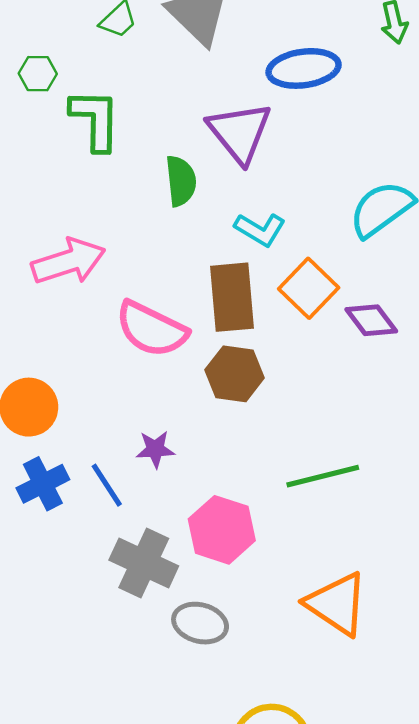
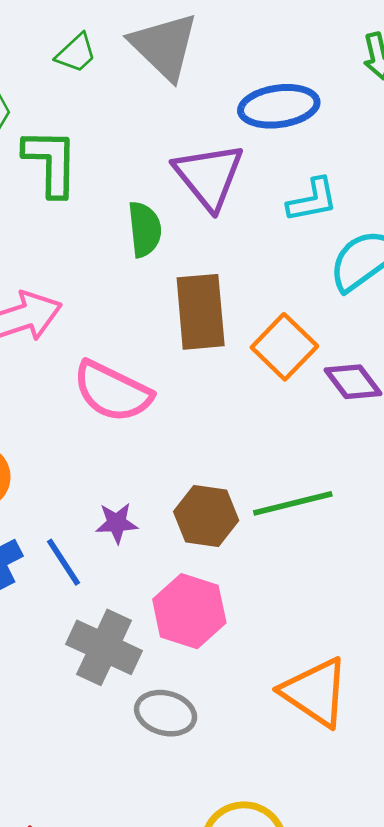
cyan L-shape: (260, 229) -> (312, 200), moved, turned -42
brown rectangle: (232, 297) -> (201, 312), moved
brown hexagon: (235, 374) -> (206, 516), moved
green line: (323, 476) -> (293, 503), moved

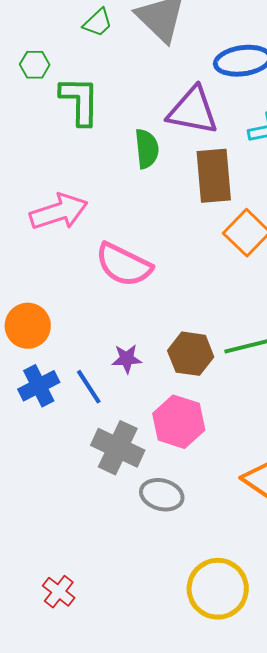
purple triangle: (209, 176) -> (193, 111), turned -40
brown rectangle: (201, 312) -> (214, 176), moved

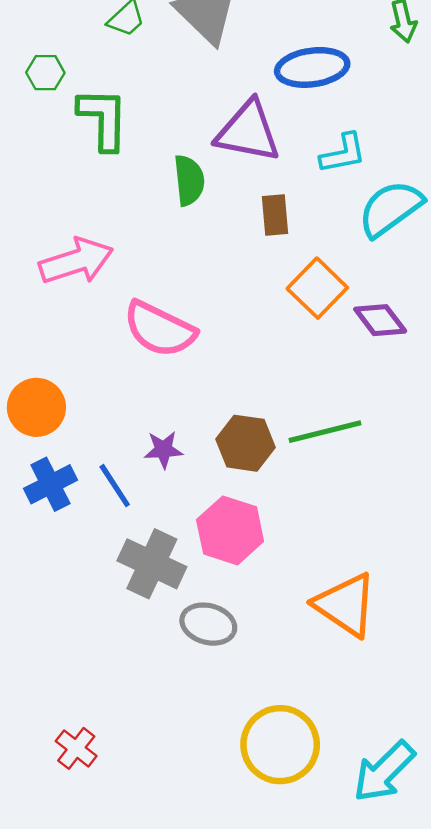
brown rectangle: (214, 176) -> (275, 215), size x0.6

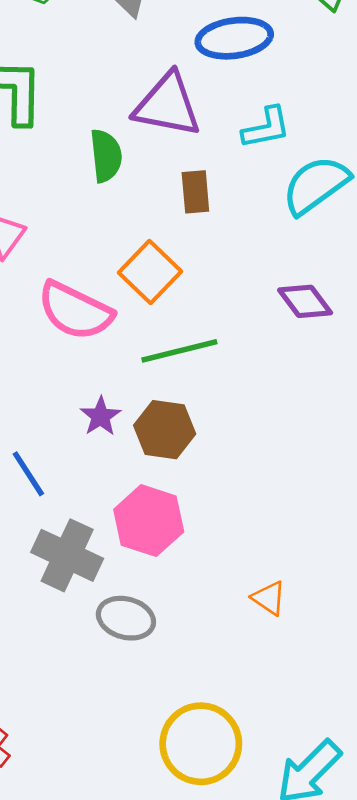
orange square: (317, 288) -> (150, 272), moved
green line: (325, 432) -> (179, 351), moved
purple star: (163, 450) -> (101, 416), moved, turned -30
orange triangle: (346, 605) -> (269, 598), size x0.5

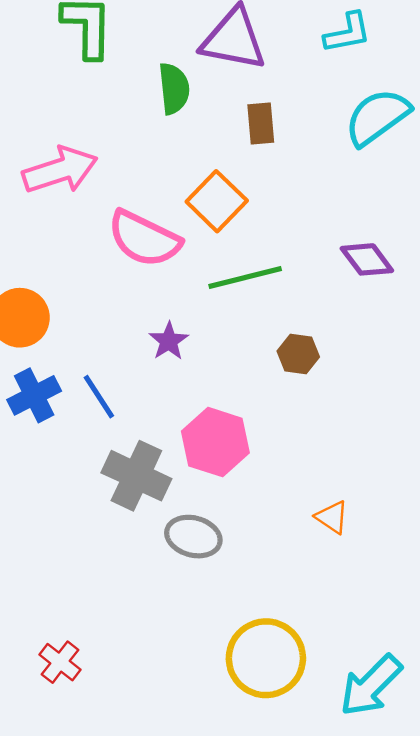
cyan L-shape: (266, 128) -> (347, 33), moved
purple diamond: (305, 301) -> (367, 259), moved
brown hexagon: (165, 430) -> (298, 354), moved, size x0.7

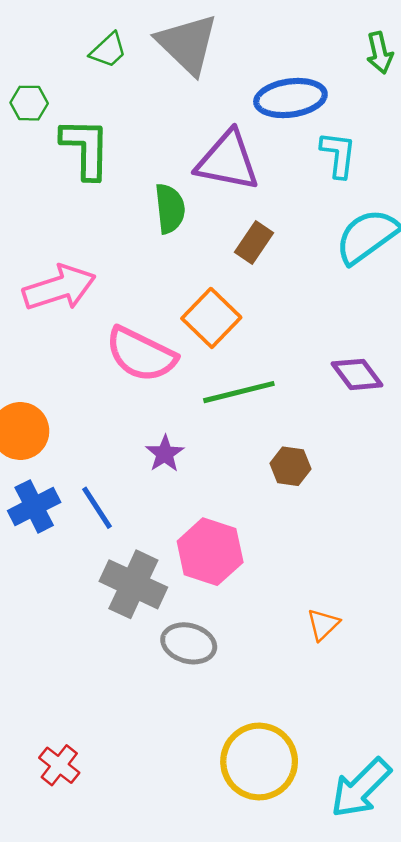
cyan L-shape: (347, 33) -> (338, 155), turned -72
brown rectangle: (261, 123) -> (254, 243), turned 39
orange triangle: (332, 517) -> (323, 625), turned 42

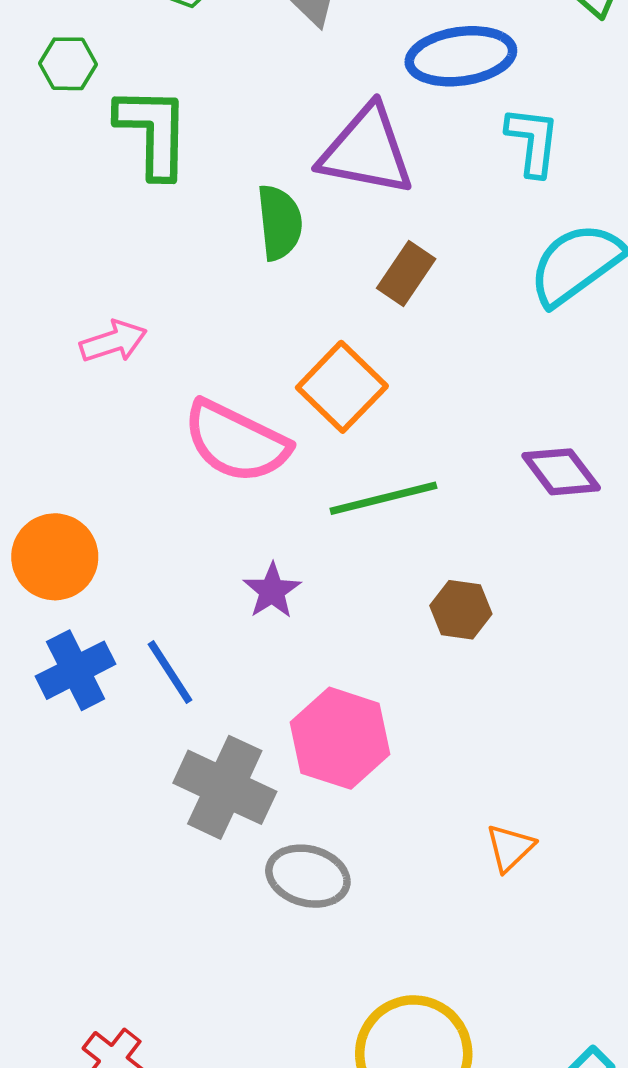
pink arrow: (59, 288) -> (113, 341), size x0.6

